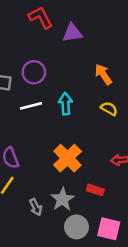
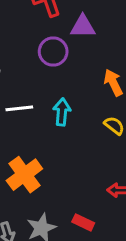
purple circle: (34, 72) -> (53, 52), moved
orange cross: (67, 158) -> (24, 175), moved

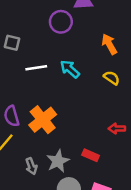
cyan arrow: (62, 112) -> (70, 69), turned -50

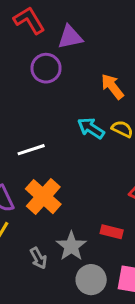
white line: (36, 68) -> (31, 150), moved
cyan arrow: (70, 69) -> (91, 128), moved

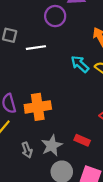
white line: (31, 150) -> (36, 48), moved
orange cross: (43, 197) -> (38, 107), turned 30

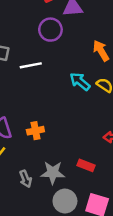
orange cross: (38, 107) -> (35, 131), size x0.6
gray star: (52, 146) -> (53, 173), turned 30

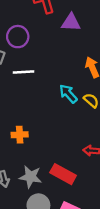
purple circle: (50, 30) -> (18, 37), moved
red rectangle: (86, 165) -> (63, 174), size x1.5

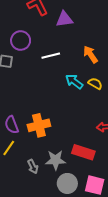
white line: (24, 72) -> (51, 56), moved
orange cross: (20, 135) -> (39, 125), size x1.5

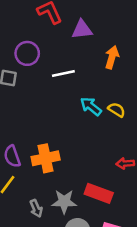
orange arrow: (90, 54) -> (112, 57), moved, turned 48

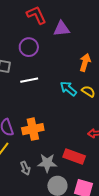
purple circle: (27, 53) -> (29, 47), moved
orange arrow: (112, 57) -> (85, 62), moved
white line: (63, 73) -> (29, 80), moved

